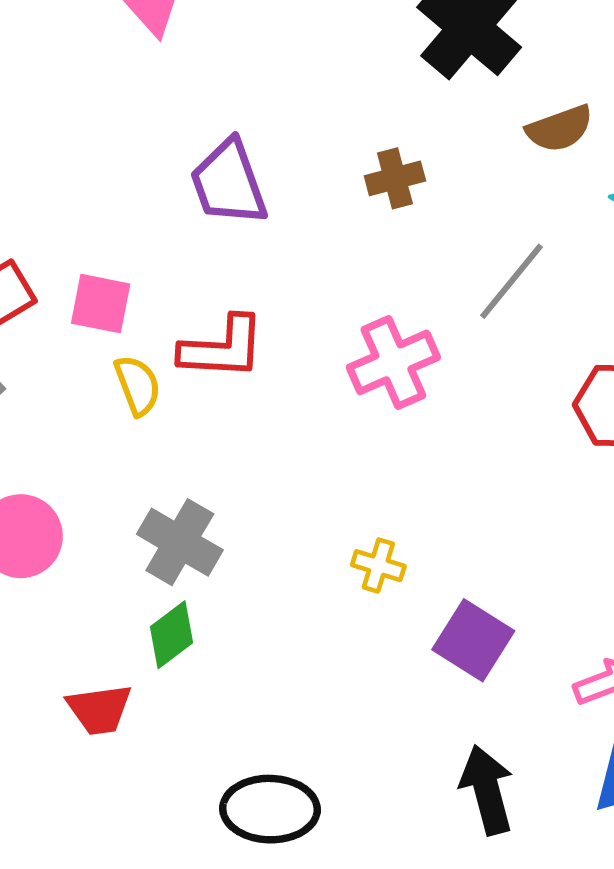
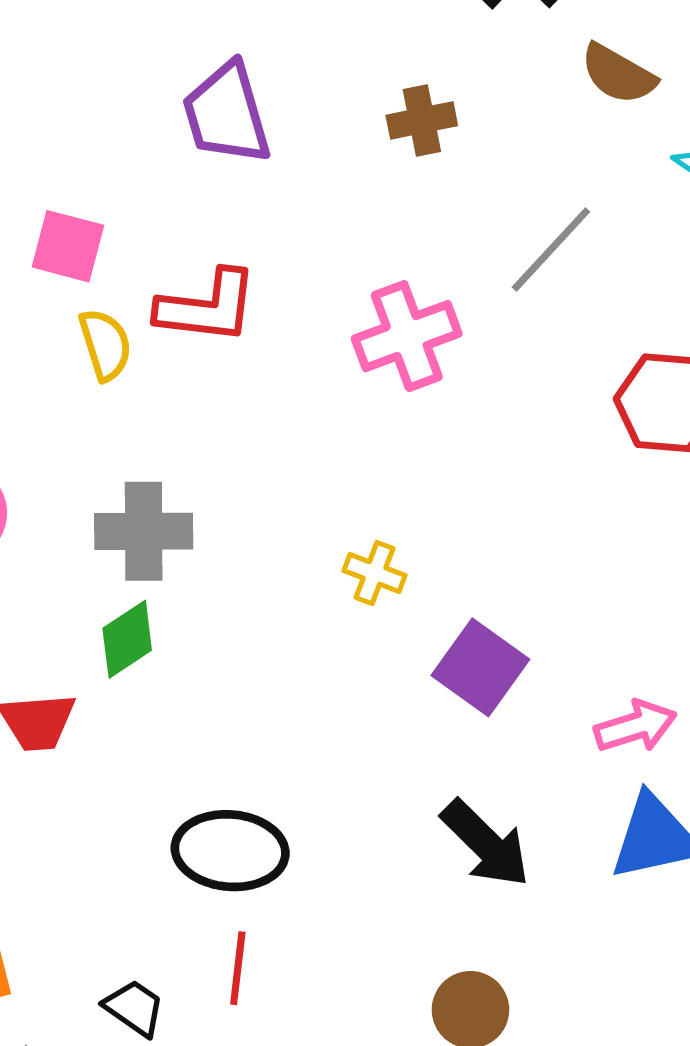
brown semicircle: (560, 129) -> (618, 74), turned 46
gray cross: (180, 542) -> (144, 531), turned -34
black arrow: (487, 790) -> (486, 844), turned 146

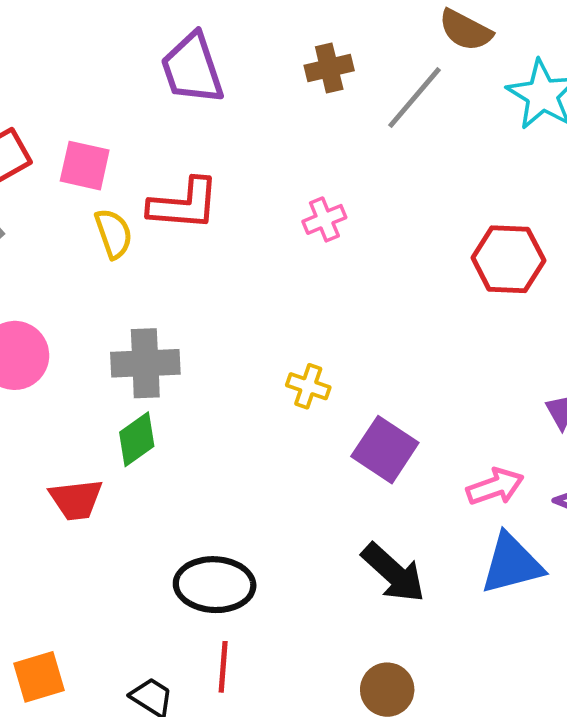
gray line: (551, 249) -> (415, 98), moved
pink cross: (407, 336) -> (324, 219), size x0.6

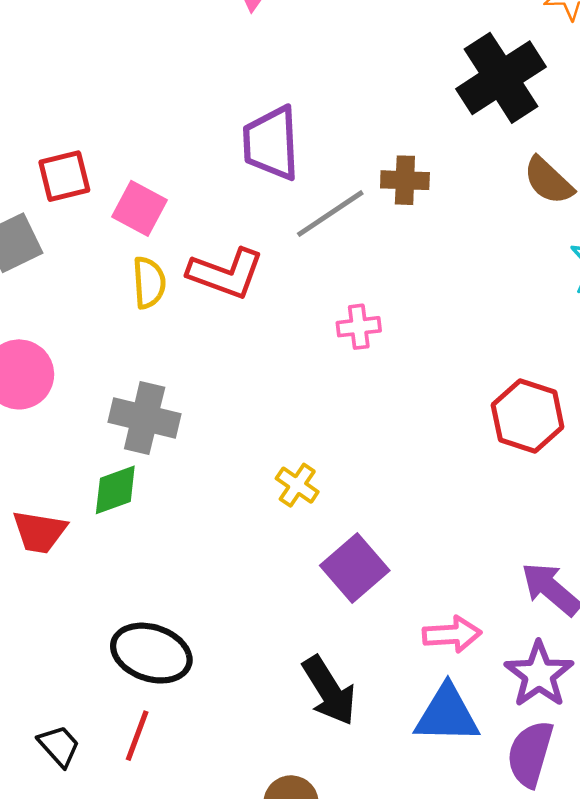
gray line: (415, 98) -> (330, 214), moved

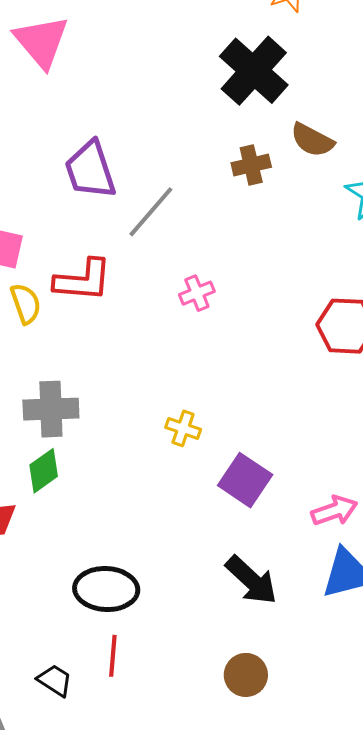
brown cross: (405, 180) -> (251, 165), moved

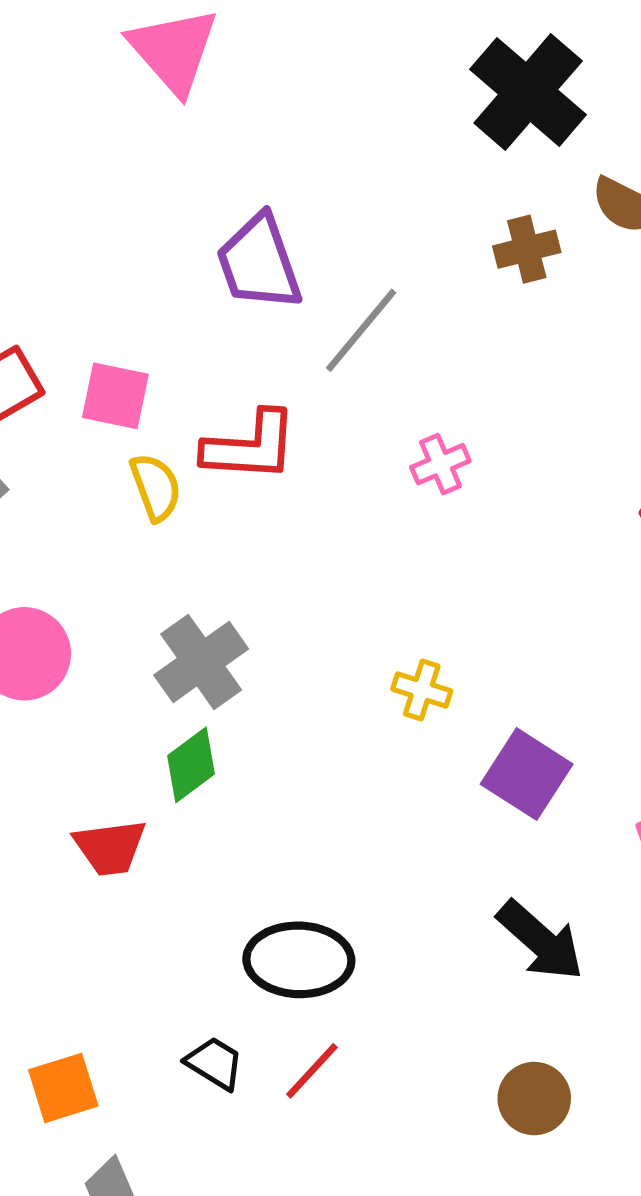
gray cross: (51, 409) -> (201, 662), turned -32
red line: (113, 656) -> (312, 1071), turned 39
black trapezoid: (55, 680) -> (215, 1063), moved

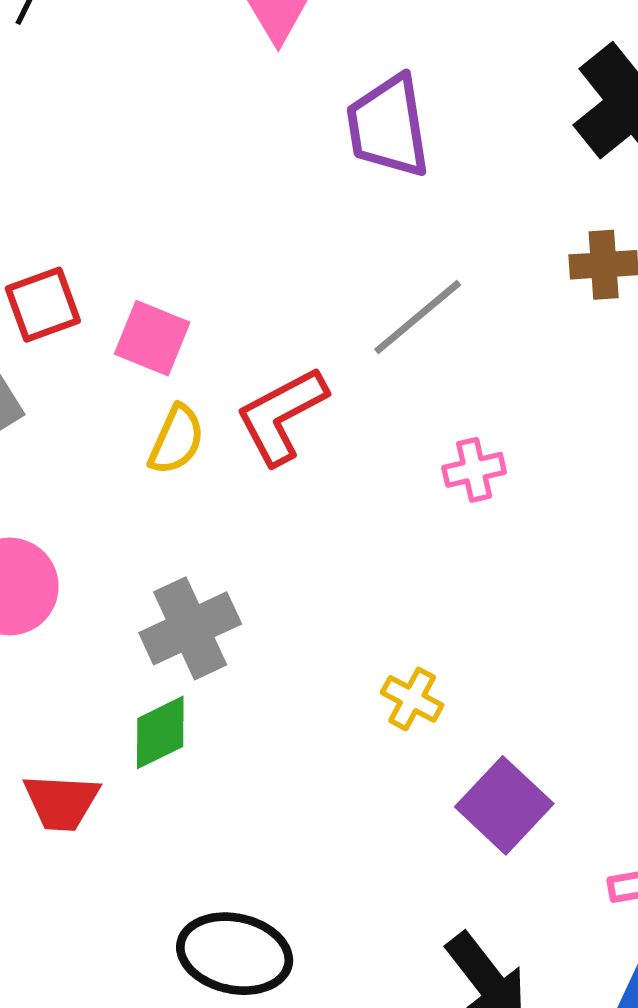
purple trapezoid: (259, 263) -> (388, 126), moved
red L-shape: (250, 446) -> (282, 416), turned 138
yellow semicircle: (156, 487) -> (176, 440), turned 34

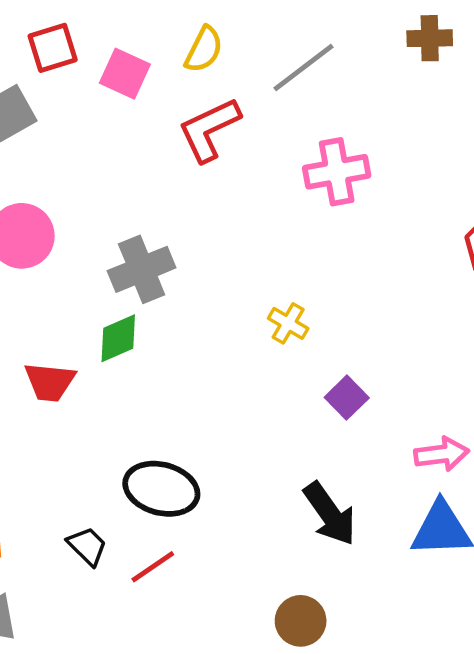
yellow semicircle: (176, 440) -> (204, 49), moved
pink cross: (474, 470) -> (337, 172), size x1.6
purple square: (504, 805) -> (347, 398), size x0.7

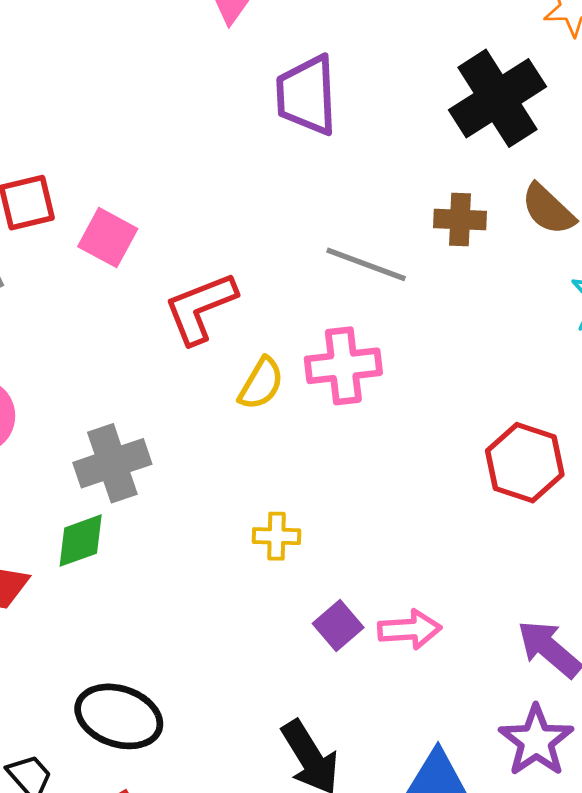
yellow semicircle: (204, 49) -> (261, 384), moved
gray line: (304, 68) -> (366, 264), moved, turned 54
yellow cross: (288, 323) -> (276, 536), turned -33
pink arrow: (442, 454) -> (410, 629), moved

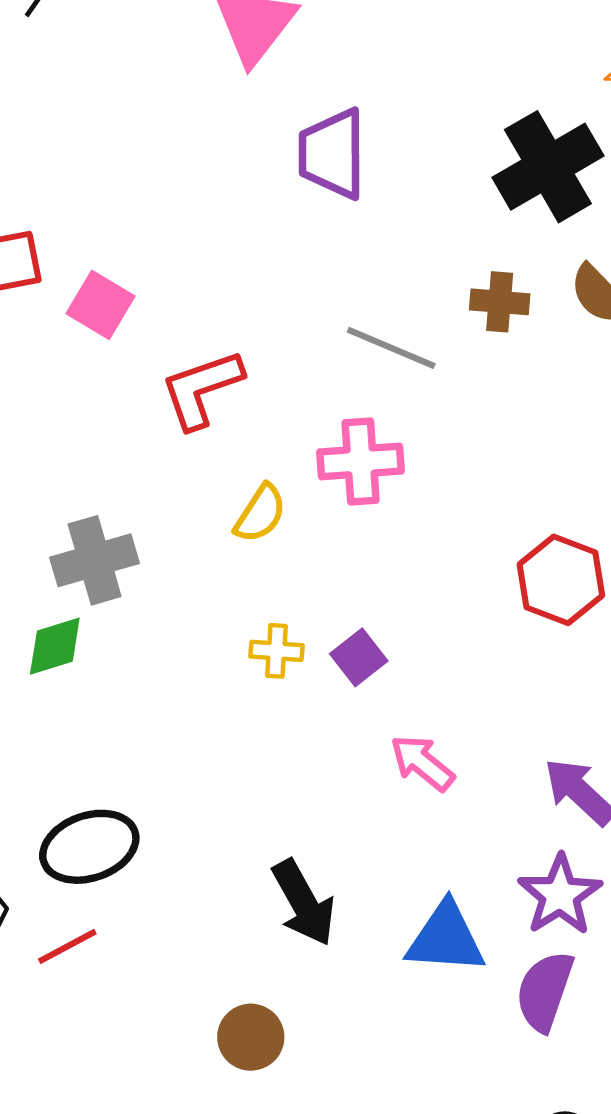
yellow semicircle: (261, 384) -> (260, 514), moved
purple square: (338, 626) -> (359, 657), moved
pink arrow: (410, 629) -> (422, 763), turned -140
black ellipse: (119, 716) -> (89, 847), turned -40

